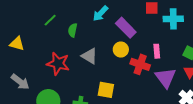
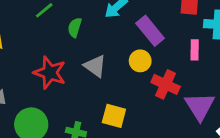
pink rectangle: (157, 51) -> (195, 50), moved

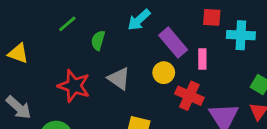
pink rectangle: (195, 50) -> (202, 59), moved

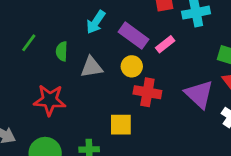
pink rectangle: (202, 59) -> (165, 44), turned 66
gray triangle: (119, 79) -> (92, 67), moved, turned -30
red cross: (189, 96) -> (147, 92), moved

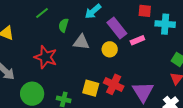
red cross: (147, 92) -> (114, 84), moved
purple triangle: (199, 94) -> (143, 92), moved

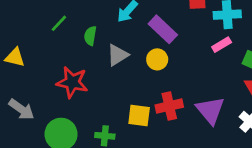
pink rectangle: (137, 40) -> (222, 45), moved
gray triangle: (81, 42) -> (118, 55), turned -30
red cross: (114, 84) -> (169, 106), turned -30

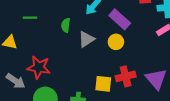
green line: (59, 23) -> (30, 18), moved, turned 48
red star: (72, 82) -> (39, 67), moved

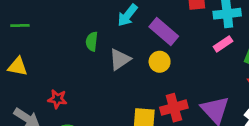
green line: (30, 18) -> (20, 25), moved
red star: (39, 67) -> (57, 99), size x0.6

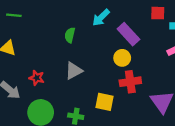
gray triangle: (120, 59) -> (74, 71), moved
red cross: (174, 108) -> (130, 82), moved

